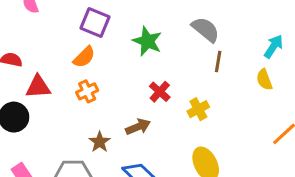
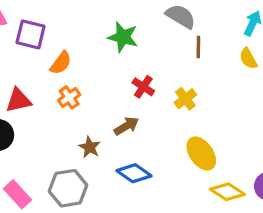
purple square: (95, 23) -> (31, 34), moved

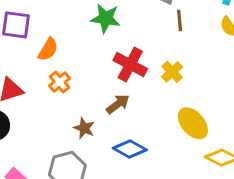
red cross: (143, 87) -> (130, 64), size x1.5

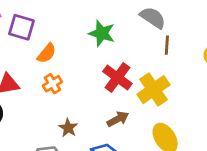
yellow cross: (172, 72) -> (154, 90), size x1.6
brown arrow: (118, 104) -> (118, 119), moved

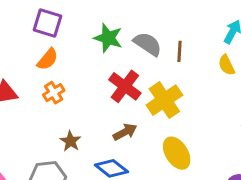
gray semicircle: (153, 18) -> (148, 44), moved
purple square: (21, 27) -> (47, 23), moved

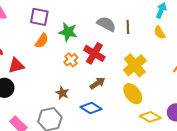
green star: (108, 38) -> (68, 32), moved
orange cross: (54, 93) -> (71, 60), moved
yellow cross: (164, 100) -> (135, 65), moved

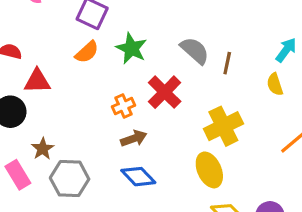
orange cross: (71, 60) -> (124, 106), moved
brown arrow: (97, 83) -> (134, 138), moved
brown star: (62, 93) -> (43, 149), moved

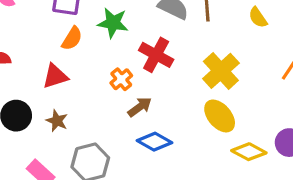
red triangle: (37, 81) -> (55, 76), moved
brown star: (43, 149) -> (57, 121), moved

